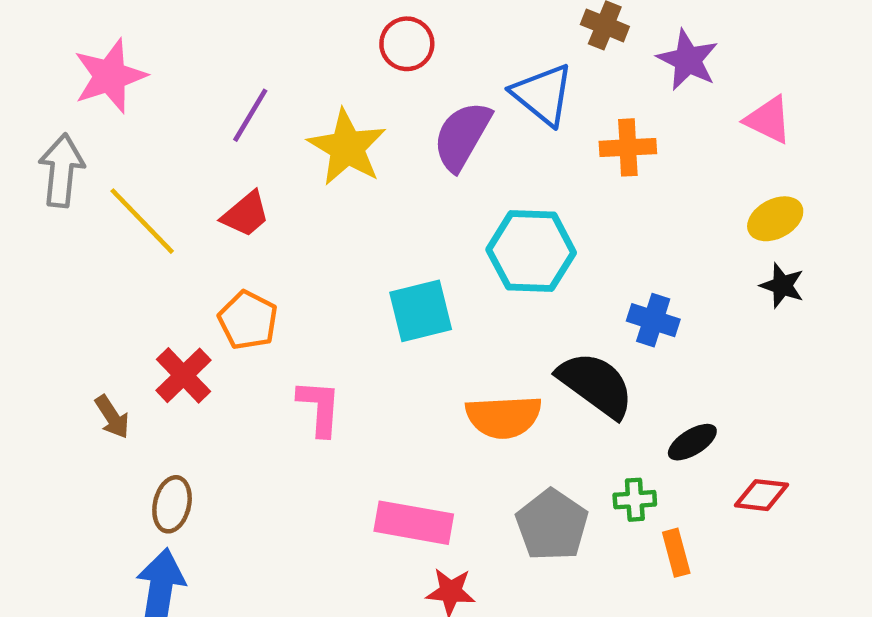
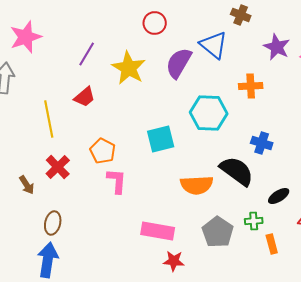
purple star: (688, 60) -> (277, 47), moved
orange cross: (628, 147) -> (251, 86), moved
yellow line: (142, 221) -> (49, 119), moved, turned 33
orange pentagon: (248, 320) -> (103, 151), moved

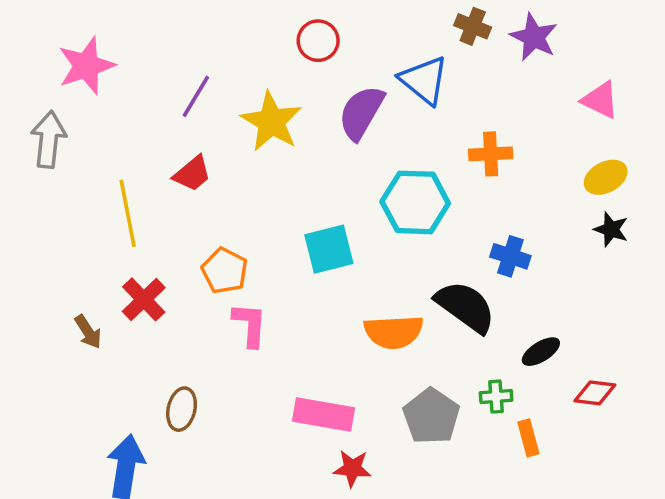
purple star: (277, 47) -> (534, 37), moved
brown ellipse: (53, 223) -> (182, 409), moved

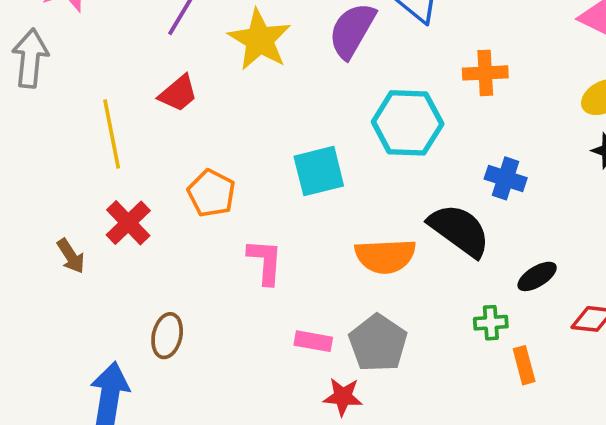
pink L-shape: (250, 325) -> (265, 262), moved
pink rectangle: (323, 414) -> (313, 341), size x0.6
gray pentagon: (431, 416) -> (378, 343), moved

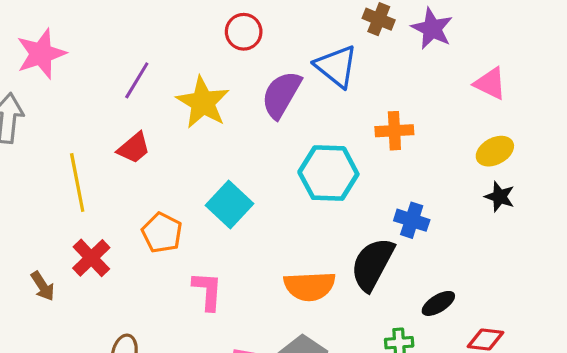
cyan square: (319, 171) -> (230, 204), moved, turned -33
black semicircle: (459, 230) -> (372, 264), turned -98

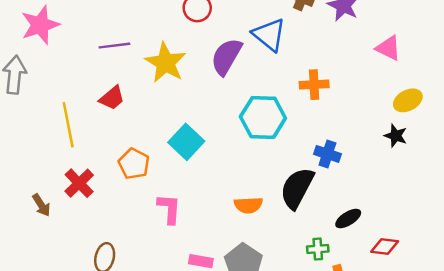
purple line: (137, 80) -> (114, 46), turned 52
yellow ellipse: (495, 151) -> (408, 100), moved
orange semicircle: (310, 286) -> (248, 205), size x0.7

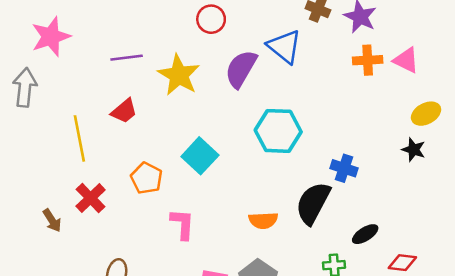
orange cross: (314, 85) -> (368, 60), moved

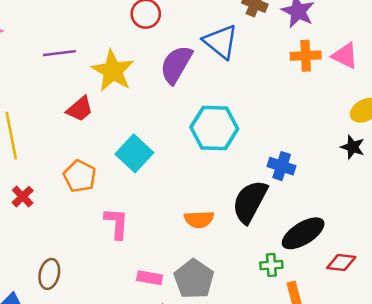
red trapezoid: (124, 111) -> (80, 109), moved
red cross: (91, 198) -> (23, 197), size x0.7
black ellipse: (365, 234) -> (303, 233), size x1.6

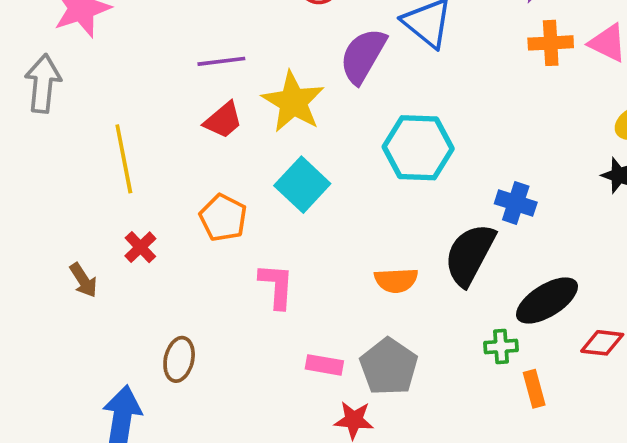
purple line: (59, 53) -> (221, 61), moved
yellow star: (113, 71) -> (293, 102), moved

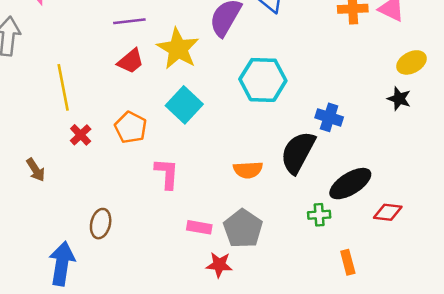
red cross: (140, 247) -> (81, 135), moved
orange rectangle: (534, 389) -> (348, 262), moved

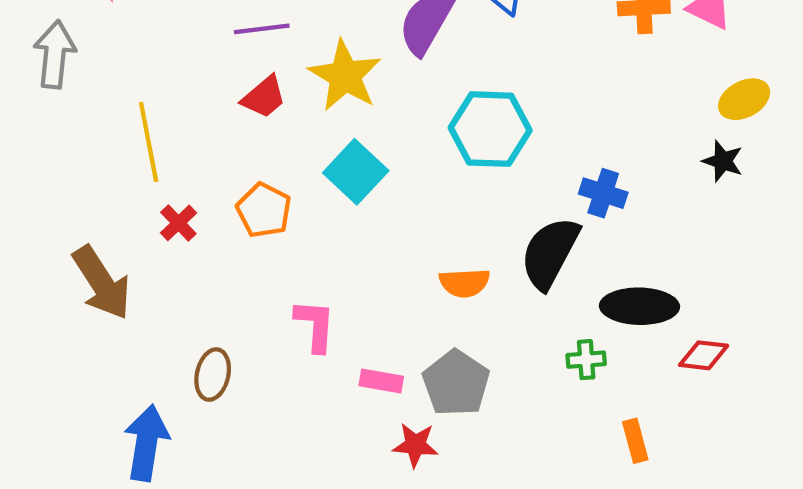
brown arrow: (36, 170) -> (102, 283), size x1.8
pink L-shape: (167, 174) -> (315, 325), moved
black ellipse: (350, 184) -> (639, 306), turned 33

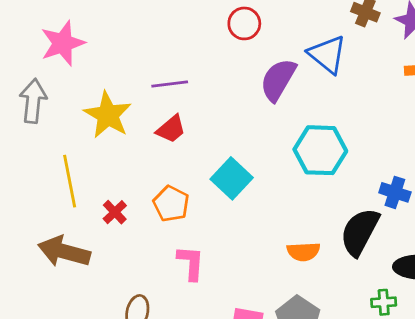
yellow star: (345, 76) -> (108, 115), moved
yellow line: (149, 142) -> (70, 181), moved
brown arrow: (102, 283) -> (64, 252), turned 138
pink L-shape: (315, 325) -> (191, 263), moved

